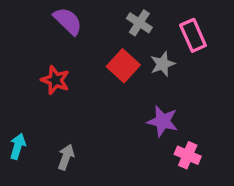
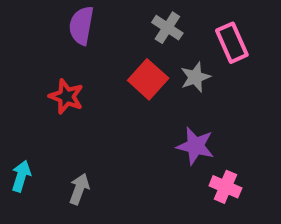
purple semicircle: (68, 21) -> (81, 26), turned -124

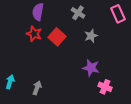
pink rectangle: (232, 43) -> (118, 14), moved
red square: (148, 79) -> (57, 37), moved
red star: (66, 96) -> (34, 34), moved

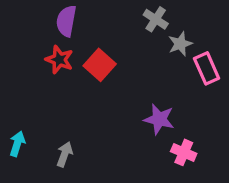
gray cross: (78, 13) -> (156, 19), moved
pink rectangle: (118, 14) -> (207, 68), moved
gray star: (91, 36) -> (180, 44), moved

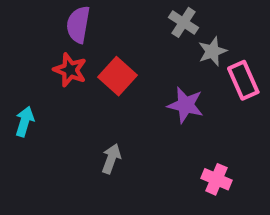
purple star: (159, 119) -> (186, 105), moved
cyan arrow: (17, 144) -> (25, 122), moved
gray arrow: (65, 154) -> (111, 159), moved

